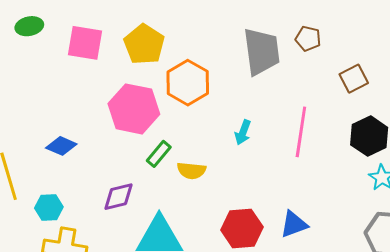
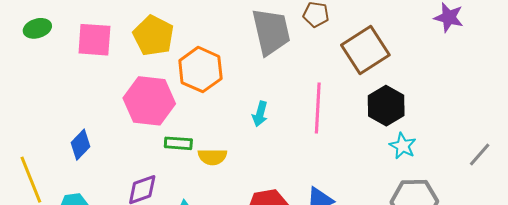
brown square: (354, 79) -> (365, 50), size x1.6
blue diamond: (61, 146) -> (81, 145), turned -64
green rectangle: (159, 154) -> (178, 143), turned 60

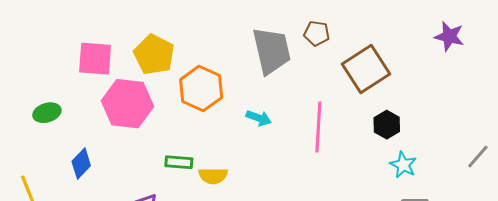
green ellipse: (37, 28) -> (47, 113), moved
pink hexagon: (149, 101) -> (127, 104), moved
black hexagon: (386, 106) -> (387, 125), size x0.7
cyan arrow: (260, 114) -> (259, 118), moved, turned -85
gray line: (480, 155) -> (478, 157), moved

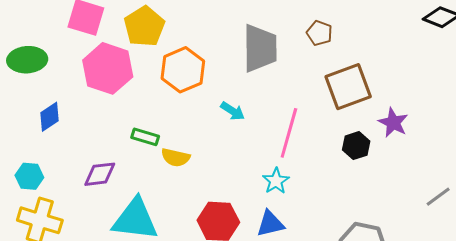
brown pentagon: (317, 33) -> (319, 33), moved
purple star: (449, 36) -> (393, 123), moved
green ellipse: (47, 113) -> (27, 60), size x1.4
cyan star: (403, 165) -> (276, 181), moved

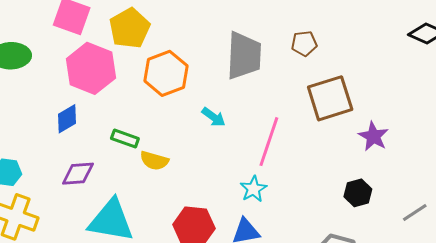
brown pentagon: (319, 33) -> (304, 43), turned -30
blue diamond: (49, 117) -> (67, 119), moved
black hexagon: (356, 146) -> (358, 193), moved

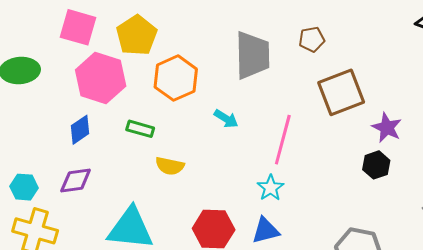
green rectangle: (125, 139) -> (140, 129), moved
purple diamond: (78, 174) -> (76, 181), moved
black hexagon: (358, 193) -> (376, 165), moved

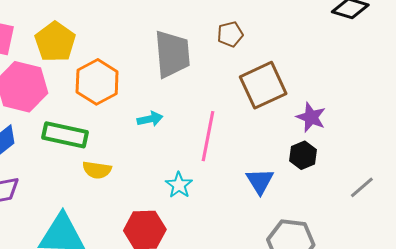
cyan arrow: (226, 119) -> (150, 119), turned -40
green rectangle: (140, 129) -> (65, 135), size x1.6
cyan star: (270, 188) -> (179, 185), moved
blue triangle: (266, 231) -> (260, 181), moved, turned -44

